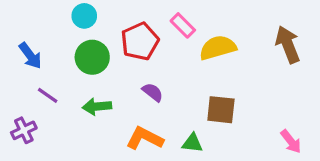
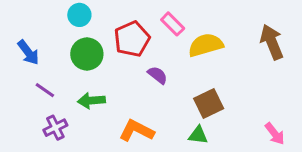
purple semicircle: (153, 92) -> (158, 75), moved
brown square: (221, 110) -> (209, 104), turned -32
purple cross: (24, 130) -> (55, 128), moved
green triangle: (192, 143) -> (198, 135), moved

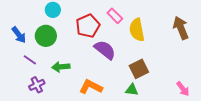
yellow semicircle: (206, 45) -> (137, 30), turned -85
green circle: (87, 54) -> (46, 36), moved
purple semicircle: (158, 75) -> (105, 50), size x1.6

